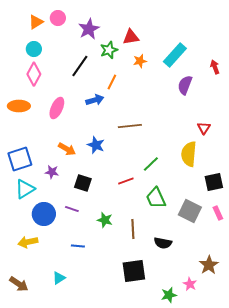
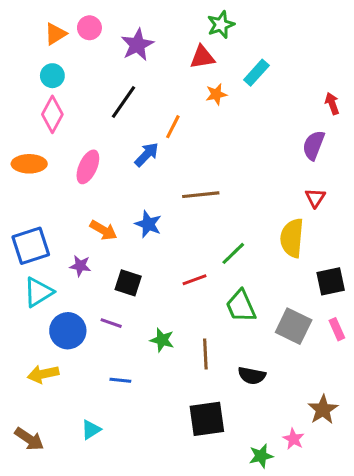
green star: (109, 50) -> (221, 25), moved
cyan rectangle: (175, 55) -> (256, 73), moved, size x0.7
purple semicircle: (185, 85) -> (314, 145), moved
blue arrow: (95, 100) -> (147, 155), turned -30

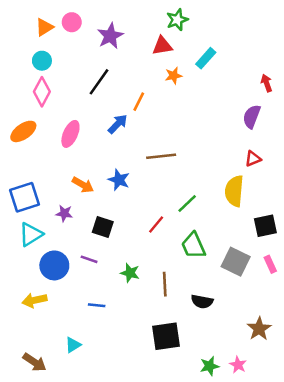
orange ellipse: (29, 164) -> (23, 131), turned -35
red triangle: (315, 198) -> (253, 159), turned 35
red line: (195, 280) -> (156, 225), turned -30
brown arrow: (29, 439) -> (34, 362), moved
pink star: (294, 439) -> (238, 365), moved

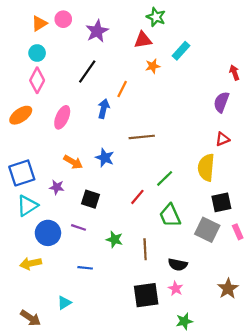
green star: (177, 20) -> (156, 17), turned -30
blue arrow: (118, 124) -> (104, 109), turned -30
black square: (265, 226) -> (221, 202), moved
pink star: (238, 365) -> (176, 289), moved

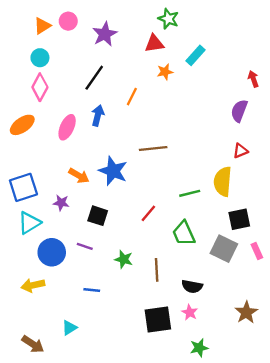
blue arrow: (104, 109) -> (98, 115), moved
blue star: (105, 158) -> (113, 171), size x1.4
green line: (165, 178) -> (190, 193), moved, turned 30

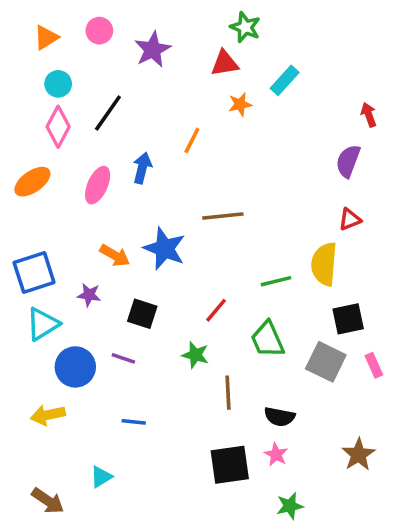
orange triangle: (42, 26) -> (46, 38), moved
black line: (94, 78) -> (108, 113), moved
green star: (124, 259) -> (195, 355), moved

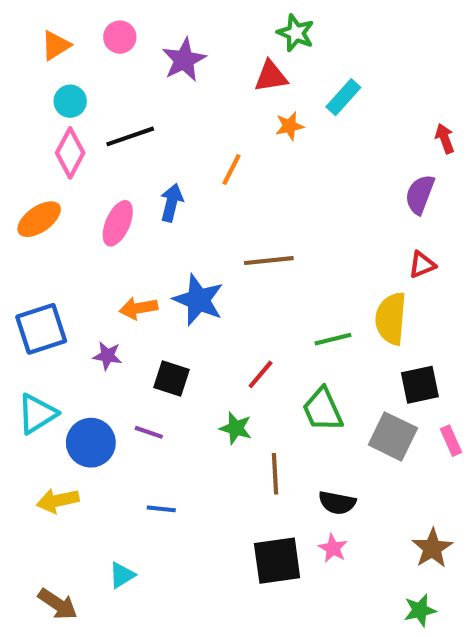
black line: (108, 113) -> (130, 136), turned 36
orange arrow: (115, 255) -> (138, 308), turned 140
cyan triangle: (43, 324) -> (37, 414), moved
green star: (290, 506) -> (420, 610), moved

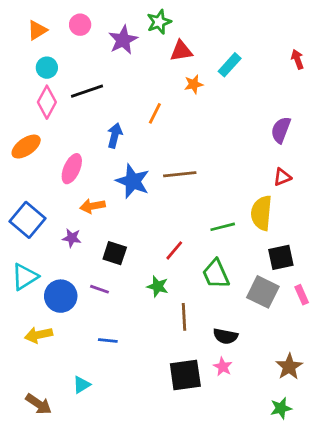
green star: (296, 33) -> (159, 22), moved, turned 30
red arrow: (445, 138) -> (297, 59), moved
pink ellipse: (118, 223) -> (72, 169), moved
blue star: (198, 300) -> (133, 181), moved
blue square: (41, 329) -> (27, 220), turned -32

